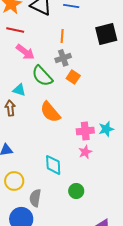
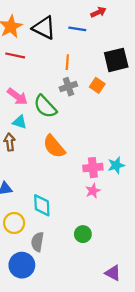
pink arrow: (25, 52) -> (17, 97), moved
orange square: (73, 77) -> (97, 85), moved
cyan diamond: (53, 165) -> (42, 205), moved

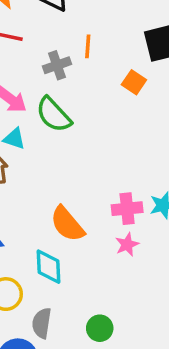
gray cross: (68, 87) -> (57, 65), moved
orange semicircle: (54, 146) -> (67, 224), moved
green circle: (83, 234) -> (100, 328), moved

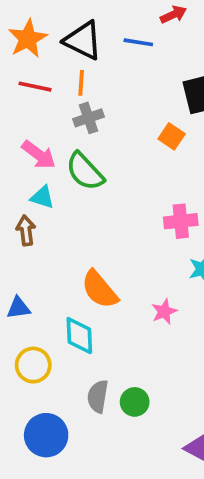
orange line: (88, 46) -> (81, 83), moved
pink cross: (127, 209) -> (181, 221), moved
gray semicircle: (42, 323) -> (98, 396), moved

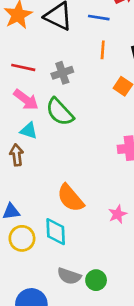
orange line: (81, 83) -> (103, 50), moved
red line: (35, 87) -> (23, 67), moved
yellow circle: (33, 365) -> (22, 238), moved
gray semicircle: (98, 396) -> (69, 276), turned -80

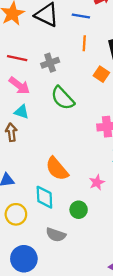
green semicircle: (60, 112) -> (63, 98), moved
yellow circle: (22, 238) -> (16, 214), moved
green circle: (96, 280) -> (79, 210), moved

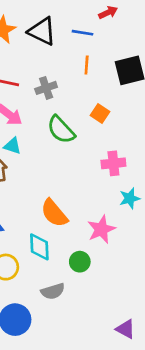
orange square: (101, 74) -> (100, 114), moved
pink star: (97, 182) -> (101, 229), size x1.5
gray semicircle: (56, 235) -> (53, 291), turned -36

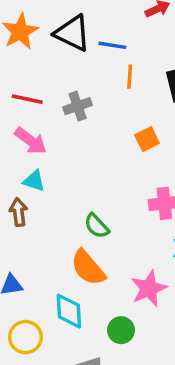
blue line: (82, 33) -> (112, 45), moved
orange square: (100, 114) -> (147, 139), turned 30
green semicircle: (61, 130) -> (97, 226), moved, size x0.7

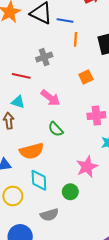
red line: (27, 99) -> (21, 76), moved
pink arrow: (31, 141) -> (50, 98), moved
orange semicircle: (88, 268) -> (32, 151), moved, turned -65

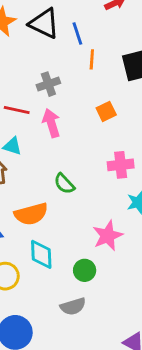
blue line: (65, 21) -> (77, 33), turned 63
pink arrow: (50, 98) -> (51, 123), moved, turned -144
gray semicircle: (49, 215) -> (73, 306), moved

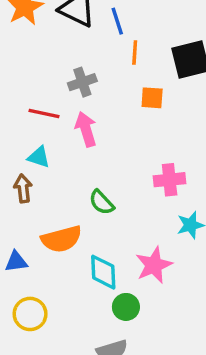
orange square: (106, 111) -> (152, 98), moved, turned 30
cyan diamond: (41, 254) -> (103, 272), moved

